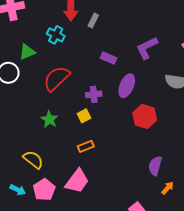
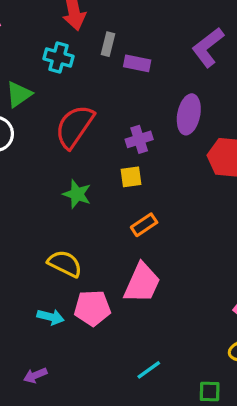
gray rectangle: (93, 20) -> (108, 44), moved
purple rectangle: (109, 58) -> (137, 63), moved
yellow square: (84, 116) -> (131, 177), turned 32
pink pentagon: (44, 190) -> (92, 308), turned -30

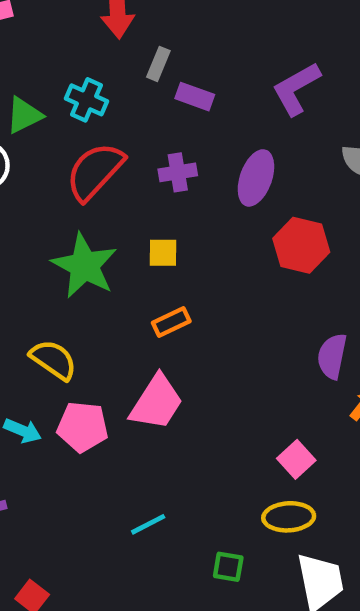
cyan cross: (59, 57) -> (87, 100), moved
purple cross: (139, 139) -> (178, 172), moved
green star: (77, 194) -> (84, 266), size x1.6

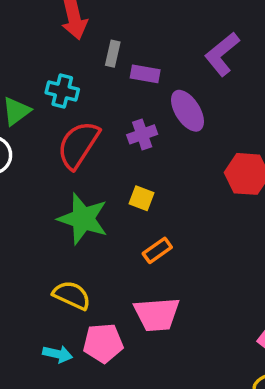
purple ellipse: (256, 178) -> (188, 111), moved, turned -42
yellow square: (163, 253) -> (142, 198), turned 30
pink trapezoid: (157, 402) -> (157, 314), turned 63

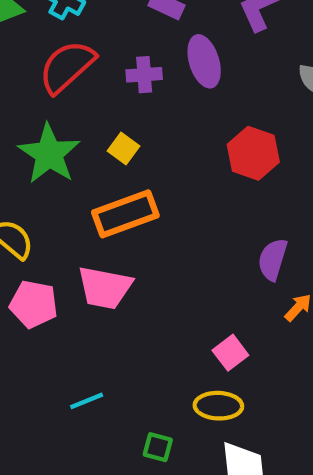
orange rectangle: (157, 250) -> (125, 214), size x1.8

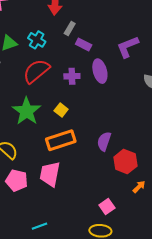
red hexagon: (253, 153) -> (125, 162), moved
purple semicircle: (273, 259) -> (104, 141), moved
pink trapezoid: (105, 288) -> (50, 174), turned 88

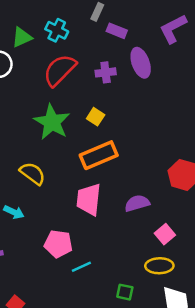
purple semicircle: (104, 141) -> (137, 203), moved, turned 60
pink pentagon: (17, 180) -> (58, 244), moved

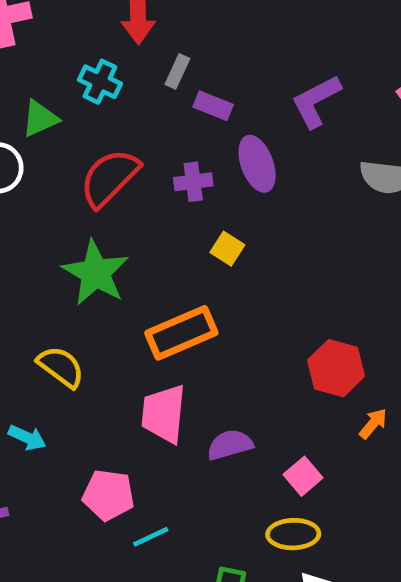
cyan cross: (57, 30) -> (100, 82), moved
yellow square: (96, 117) -> (227, 249), moved
purple semicircle: (137, 203) -> (230, 445), moved

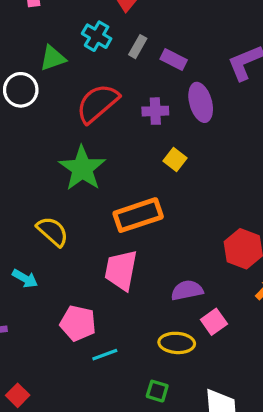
gray rectangle: (177, 71) -> (138, 47), moved
purple semicircle: (230, 445) -> (187, 290), moved
yellow ellipse: (293, 534) -> (177, 343), moved

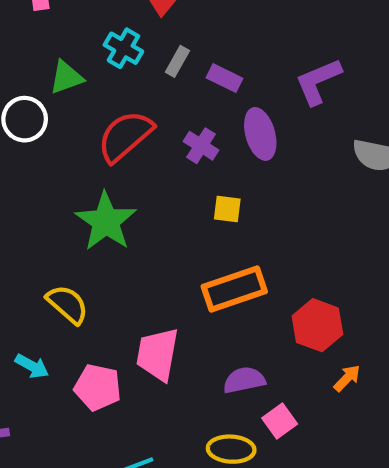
purple cross: (155, 111) -> (201, 146), turned 35
yellow square: (175, 159) -> (227, 209), turned -30
orange rectangle: (138, 215) -> (234, 289), moved
pink pentagon: (78, 323) -> (98, 387), moved

